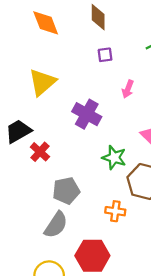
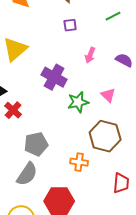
green star: (114, 158) -> (78, 102), moved, turned -30

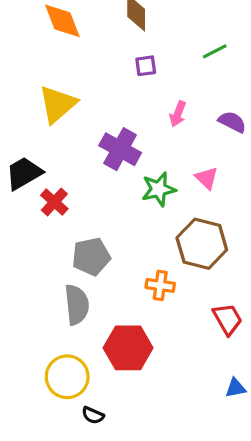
gray semicircle: (27, 174) -> (77, 305), turned -40
red trapezoid: (121, 183) -> (227, 319), turned -35

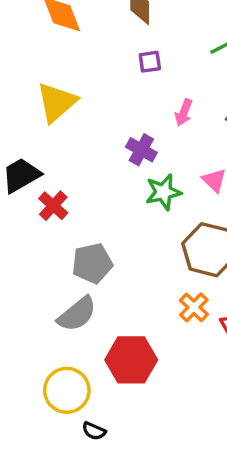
purple cross: (120, 149) -> (141, 150), moved, size x0.7
orange cross: (160, 285) -> (194, 307), moved, turned 36
gray semicircle: (77, 305) -> (77, 314), turned 57

